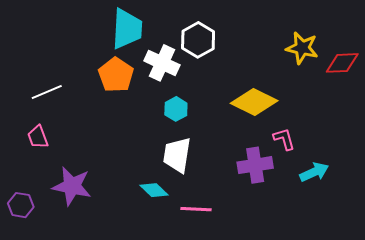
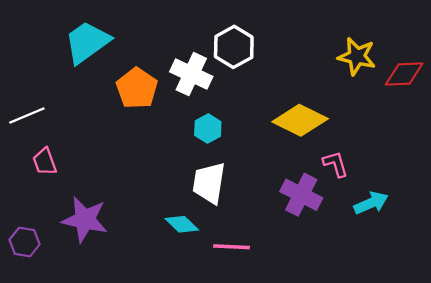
cyan trapezoid: (127, 29) -> (87, 42), moved, turned -129
white line: (47, 92) -> (27, 115), moved
purple cross: (255, 165) -> (301, 195), turned 36

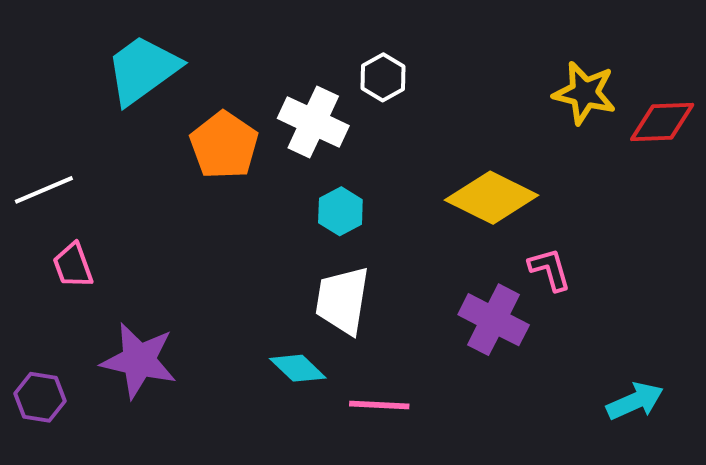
white hexagon: (234, 47) -> (383, 77), size x0.7
cyan arrow: (371, 203) -> (635, 401), moved

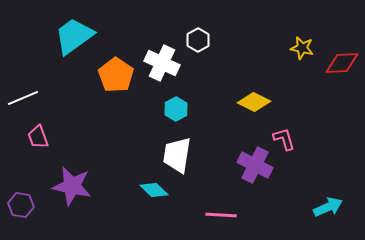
yellow star: (585, 93) -> (302, 48), size x0.7
yellow diamond: (492, 198) -> (254, 102), size x0.7
pink line: (379, 405) -> (221, 215), moved

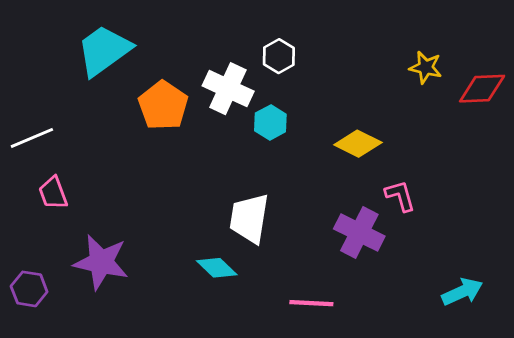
cyan hexagon: (176, 109) -> (270, 122), moved

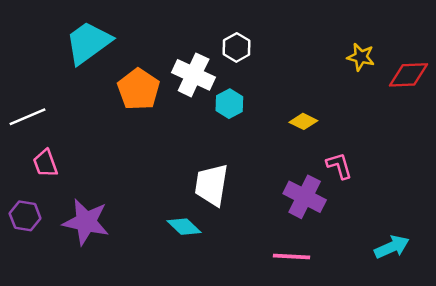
yellow diamond: (358, 144) -> (303, 121), size x0.7
purple hexagon: (29, 289) -> (25, 216), moved
pink line: (311, 303) -> (291, 256), moved

